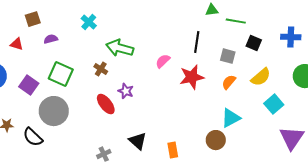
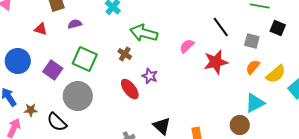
black line: (197, 42) -> (221, 27), turned -45
yellow semicircle: (261, 77) -> (276, 74), moved

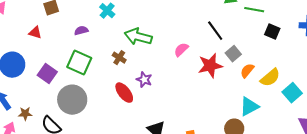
purple semicircle: (75, 24) -> (81, 31), moved
gray square: (252, 41) -> (233, 54), moved, turned 35

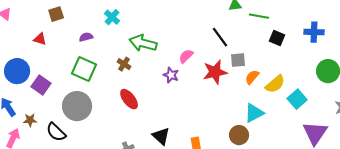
gray square: (233, 54) -> (238, 60), turned 35
purple square: (47, 74) -> (41, 85), moved
purple star: (144, 80) -> (171, 75), moved

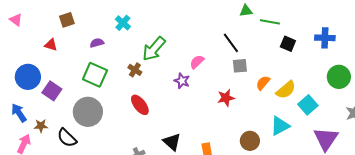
green arrow: (143, 43) -> (154, 49), turned -64
gray square: (238, 60) -> (240, 66), moved
red star: (215, 72) -> (226, 98), moved, size x0.7
cyan triangle: (254, 113) -> (280, 126), moved

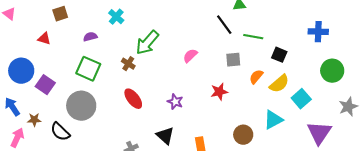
green line: (270, 22) -> (253, 37), moved
black line: (231, 43) -> (224, 25), moved
black square: (288, 44) -> (279, 55), moved
purple star: (182, 81) -> (175, 102), moved

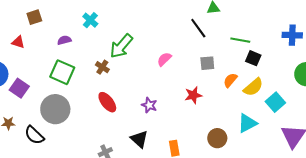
green line: (253, 37) -> (240, 40), moved

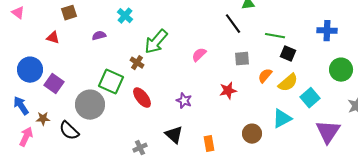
green square: (62, 72) -> (111, 82), moved

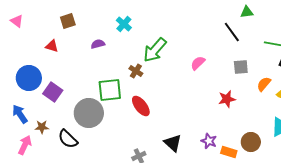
green square: (111, 82) -> (110, 90), turned -30
purple star: (184, 101) -> (209, 141), moved
orange rectangle: (209, 144) -> (229, 152), moved, turned -63

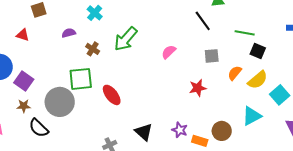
brown cross: (136, 71) -> (93, 49), moved
brown star: (42, 127) -> (24, 106), moved

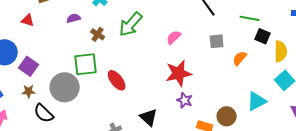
yellow semicircle: (258, 80) -> (281, 51), moved, turned -50
red star: (198, 88) -> (179, 73), moved, size x1.5
purple star: (180, 130) -> (185, 100), moved

